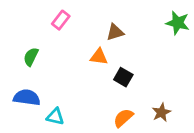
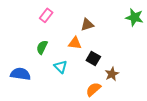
green semicircle: (31, 57) -> (42, 47), moved
brown star: (161, 112) -> (112, 74), moved
cyan triangle: (55, 117) -> (60, 67), moved, turned 32

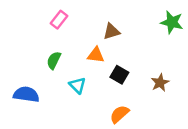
brown star: (112, 74) -> (160, 83), moved

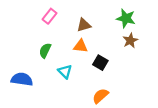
green star: (172, 22) -> (126, 18), moved
brown triangle: (111, 31) -> (84, 25), moved
brown star: (160, 83) -> (130, 41), moved

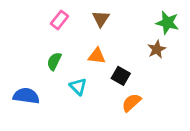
green star: (126, 18) -> (167, 23), moved
brown triangle: (84, 25) -> (101, 19), moved, turned -40
orange semicircle: (100, 96) -> (131, 103), moved

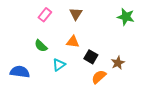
brown star: (157, 49) -> (118, 63), moved
green semicircle: (54, 61) -> (41, 46), turned -72
cyan triangle: (78, 87) -> (59, 65), turned 40

